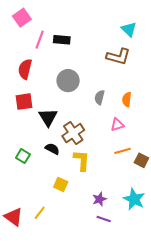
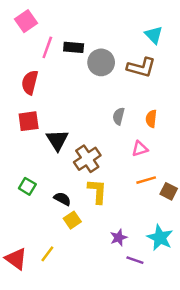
gray circle: (68, 81) -> (101, 62), moved
black semicircle: (52, 149) -> (62, 199), moved
yellow square: (61, 184) -> (72, 220), turned 32
purple line: (104, 219) -> (135, 260), moved

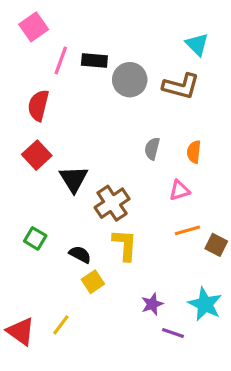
red square: (29, 121) -> (37, 155), turned -35

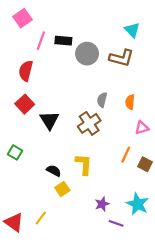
pink triangle: (179, 190) -> (142, 128), moved
brown cross: (112, 203) -> (89, 123), moved
orange line: (187, 230) -> (126, 155), turned -49
green square: (35, 238) -> (15, 152), moved

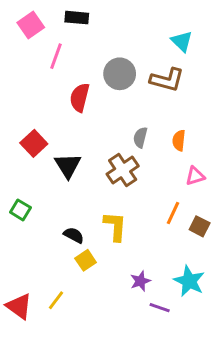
black rectangle: (63, 41) -> (77, 18), moved
red semicircle: (26, 71) -> (80, 97), moved

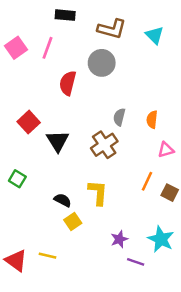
pink square: (31, 25) -> (16, 48), moved
brown L-shape: (167, 80) -> (112, 29), moved
yellow line: (56, 300) -> (48, 256), turned 66

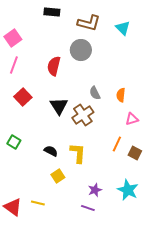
pink line: (48, 48) -> (14, 65), moved
gray semicircle: (119, 117) -> (95, 93), turned -40
black triangle: (58, 141) -> (59, 106), moved
black semicircle: (63, 200) -> (51, 151), moved
purple line: (136, 262) -> (88, 208), moved

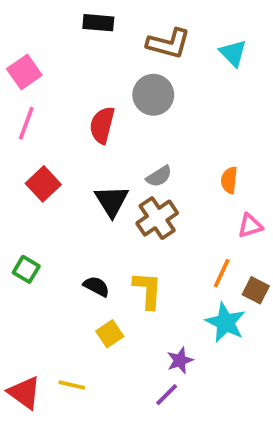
gray semicircle: (95, 93) -> (159, 176), moved, turned -96
cyan star: (128, 190) -> (225, 322), moved
purple line: (88, 208) -> (167, 395), turned -64

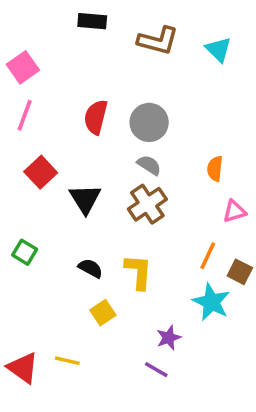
gray circle: (153, 95) -> (149, 122), moved
gray semicircle: (159, 176) -> (149, 165), turned -115
black triangle: (112, 201) -> (85, 199), moved
purple line: (167, 395) -> (156, 370), turned 75

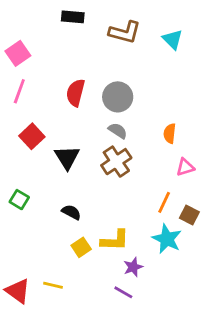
yellow L-shape: (138, 272) -> (115, 240), moved, turned 88

